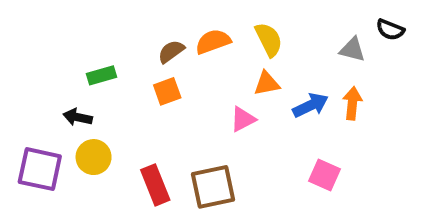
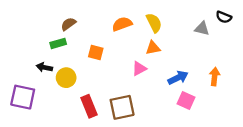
brown semicircle: (171, 52) -> (68, 24), moved
orange square: (167, 91) -> (96, 53), turned 35
orange arrow: (352, 103) -> (215, 77), moved
blue arrow: (311, 105) -> (178, 78), moved
yellow circle: (94, 157) -> (66, 78), moved

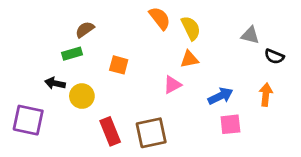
black semicircle: (224, 17) -> (274, 56), moved
orange semicircle: (122, 24) -> (160, 18), moved, turned 72
pink square: (186, 100) -> (230, 124), turned -30

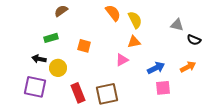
brown semicircle: (85, 30) -> (61, 11), moved
orange arrow: (266, 95) -> (188, 67), turned 56
purple square: (28, 120) -> (35, 87), moved

